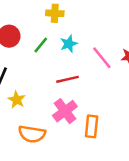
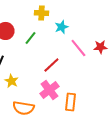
cyan star: (69, 44) -> (61, 27), moved
red line: (67, 79) -> (51, 65), turned -30

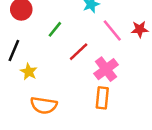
green line: (30, 38) -> (55, 29), moved
pink cross: (49, 90) -> (106, 69), moved

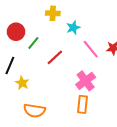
green line: (55, 29) -> (33, 43), moved
red line: (79, 52) -> (55, 57), moved

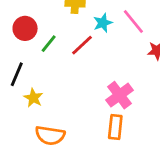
pink line: (91, 49) -> (133, 21), moved
red line: (55, 57) -> (82, 45), moved

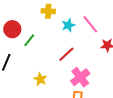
red line: (82, 45) -> (66, 54), moved
yellow star: (33, 98) -> (40, 79), moved

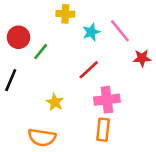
pink cross: (80, 77) -> (107, 100), turned 30

